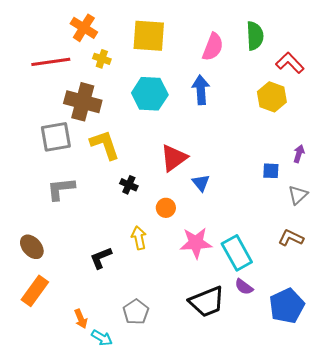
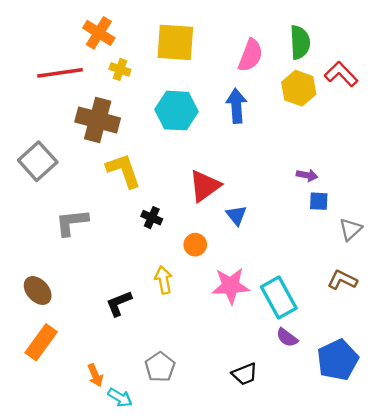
yellow hexagon: (272, 97) -> (299, 88), moved
gray square: (56, 137) -> (38, 161), moved, turned -32
purple arrow: (299, 154) -> (307, 175), moved, turned 84
black trapezoid: (207, 302) -> (245, 374), moved, size x0.6

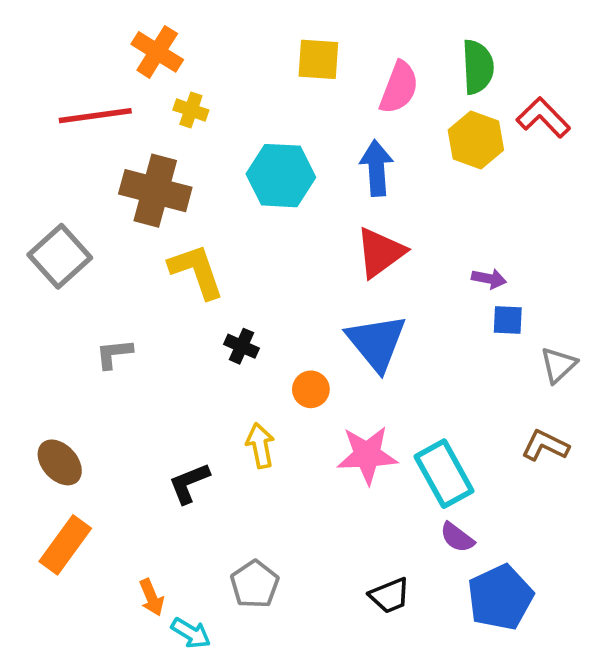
yellow square: (175, 42) -> (318, 59), moved, size x0.7
red triangle: (205, 186) -> (380, 252), moved
blue triangle: (236, 215) -> (376, 342), size x1.8
gray L-shape: (72, 222) -> (114, 354), size x0.7
blue pentagon: (338, 360) -> (500, 597), moved

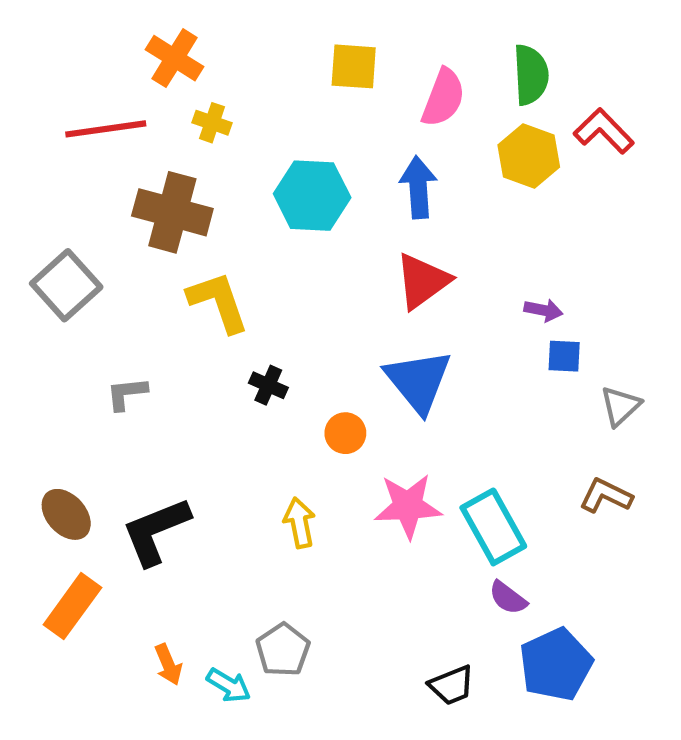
yellow arrow: (260, 446) -> (300, 523), moved
black L-shape: (189, 483) -> (156, 531), moved, size x1.5
black trapezoid: (390, 596) -> (452, 685), moved
cyan arrow: (191, 633) -> (229, 685), moved

